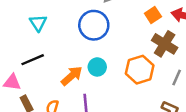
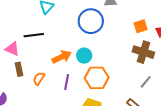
brown cross: (165, 44) -> (143, 52), turned -30
orange hexagon: (140, 70) -> (97, 78), moved

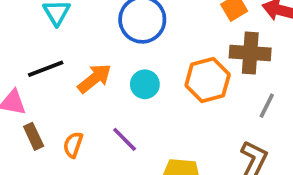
orange arrow: (62, 57) -> (94, 78), moved
orange hexagon: (97, 78) -> (208, 80), moved
purple line: (67, 82) -> (125, 139), turned -42

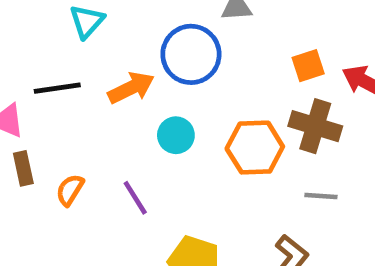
orange arrow: (94, 78) -> (131, 88), moved
gray line: (267, 106) -> (321, 196), turned 55

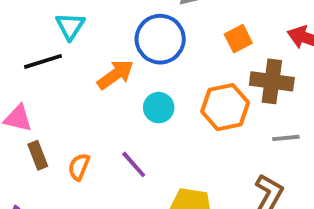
orange square: (308, 66) -> (238, 39), moved
black line: (57, 88) -> (43, 61), moved

